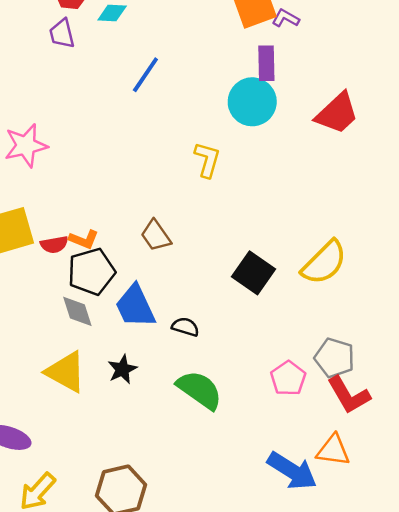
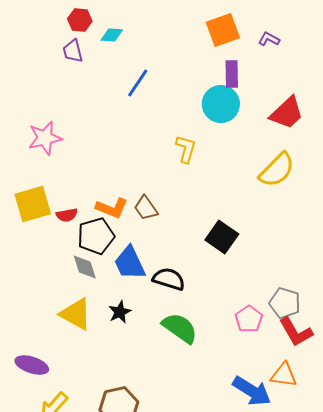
purple L-shape: (286, 18) -> (269, 39), moved
orange L-shape: (84, 239) -> (112, 208), moved, size x1.4
yellow semicircle: (324, 263) -> (277, 170), moved
black semicircle: (185, 327) -> (169, 279), size x1.5

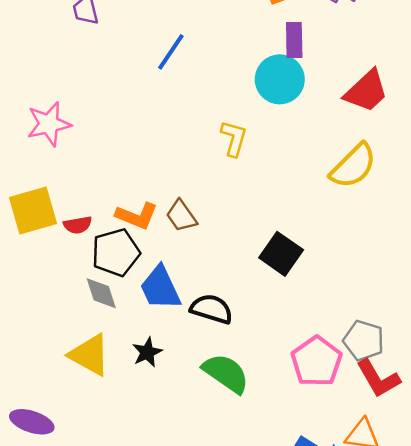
pink pentagon: (249, 319) -> (316, 361), size x1.4

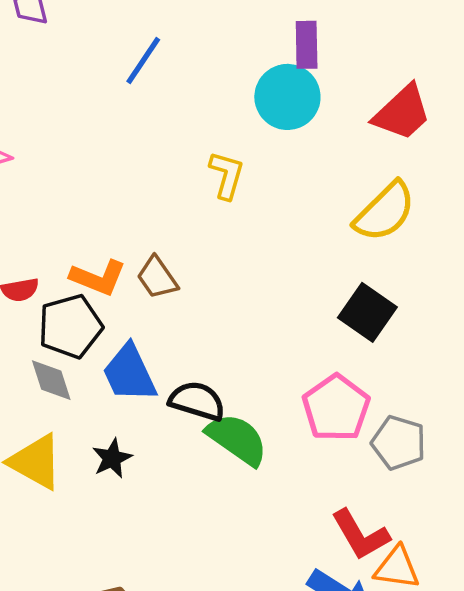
black square: (281, 254) -> (367, 312), moved
pink pentagon: (316, 361) -> (336, 408), moved
green semicircle: (226, 373) -> (237, 439), moved
red L-shape: (378, 378) -> (360, 535), moved

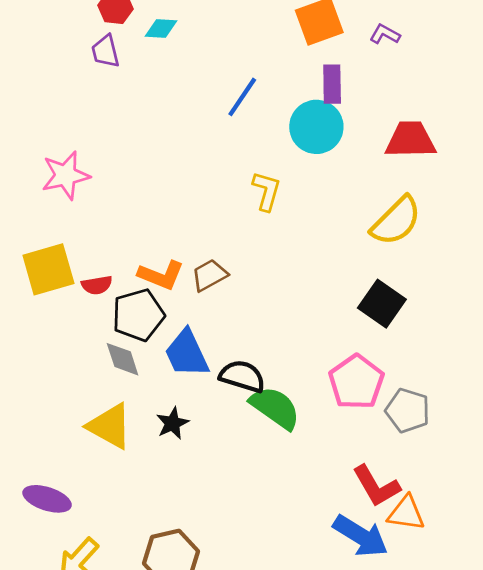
blue line: (143, 60) -> (242, 97), moved
red trapezoid: (402, 113) -> (410, 140), turned -138
brown trapezoid: (157, 278) -> (210, 275), turned 96

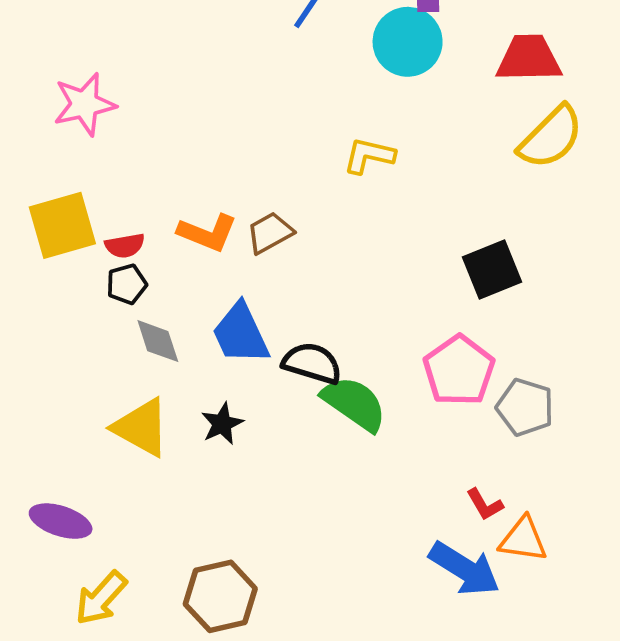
yellow L-shape: (267, 191) -> (369, 156), moved, turned -93
yellow semicircle: (396, 221) -> (551, 137), moved
black square: (382, 304) -> (492, 269), turned 33
black pentagon: (138, 315) -> (127, 284), moved, size x0.6
red L-shape: (376, 486) -> (485, 505), size x0.6

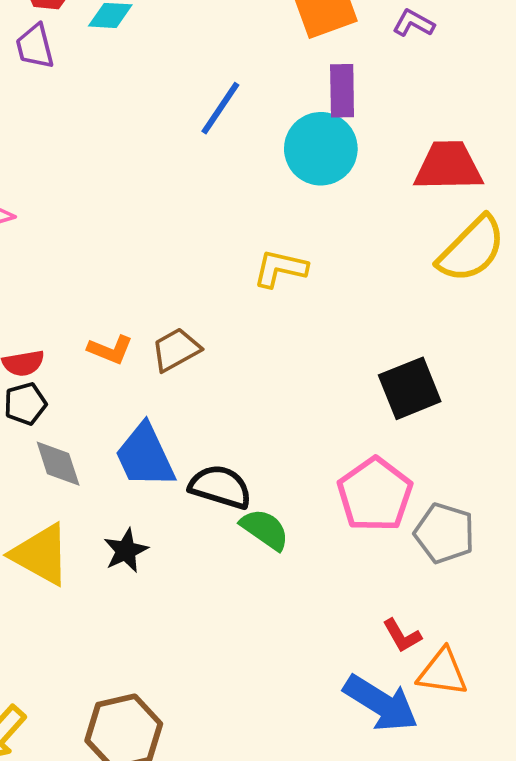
orange L-shape: (207, 233) -> (110, 350), size x0.7
green semicircle: (354, 404) -> (265, 529), size x0.7

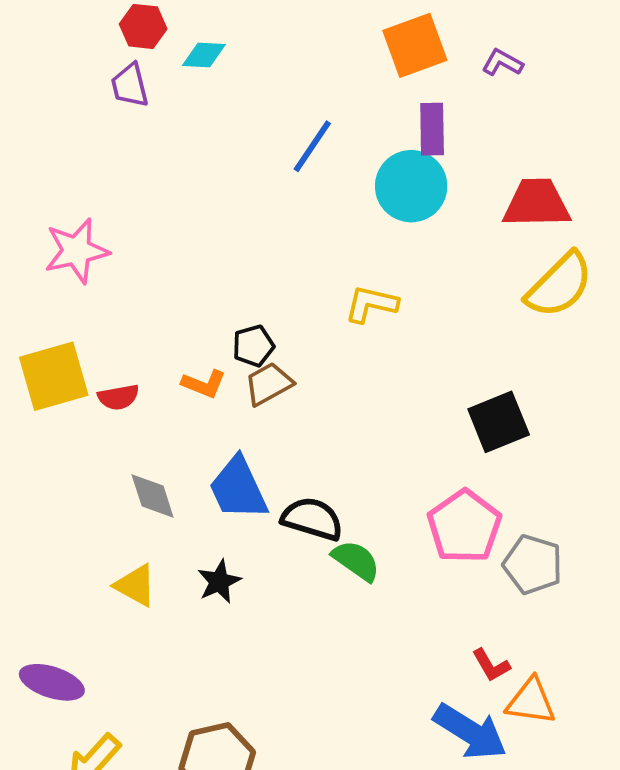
black pentagon: (25, 404) -> (253, 346), moved
yellow triangle: (41, 554) -> (135, 585), size x0.7

